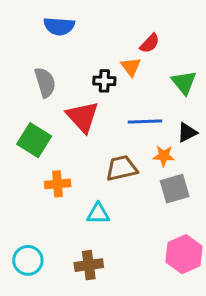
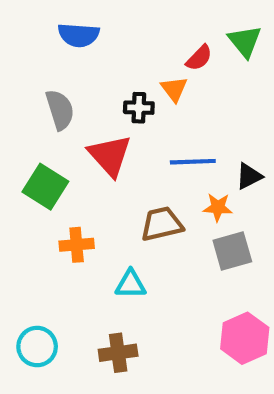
green triangle: (184, 82) -> (245, 41), moved

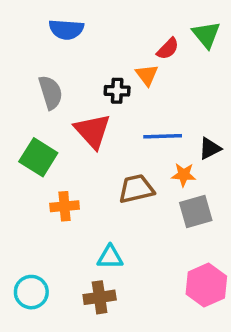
cyan triangle: (131, 284) -> (110, 257), moved

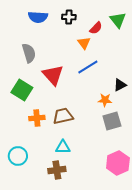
black cross: (117, 91) -> (69, 17), moved
blue line: (163, 136) -> (88, 67), moved, turned -30
brown trapezoid: (136, 189) -> (63, 116), moved
cyan circle: (31, 292) -> (18, 156), moved

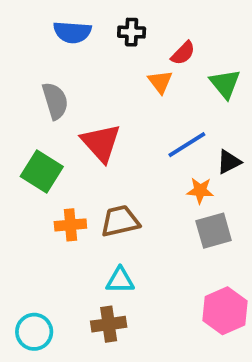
green triangle: (118, 20) -> (225, 84), moved
blue line: (88, 67) -> (187, 145), moved
cyan circle: (18, 156) -> (34, 332), moved

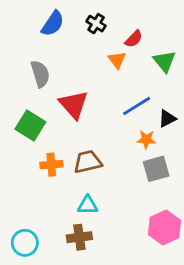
blue semicircle: (72, 32) -> (53, 24), turned -60
black cross: (132, 32) -> (96, 24), turned 30

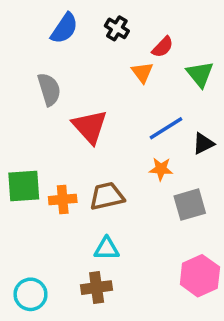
green square: (30, 126) -> (24, 186), moved, turned -36
orange star: (146, 139) -> (161, 169), moved

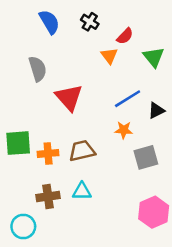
blue semicircle: (64, 28) -> (49, 22), turned -65
brown cross: (97, 288) -> (48, 197), moved

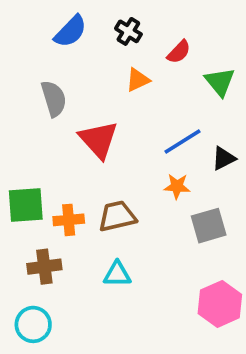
blue semicircle: (49, 22) -> (71, 31), turned 75
orange triangle: (109, 56) -> (138, 80), moved, turned 42
brown cross: (48, 197) -> (44, 267), moved

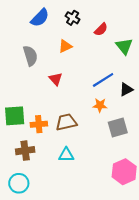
orange triangle: (138, 80) -> (65, 46), moved
red triangle: (99, 140) -> (56, 79), size x0.6

